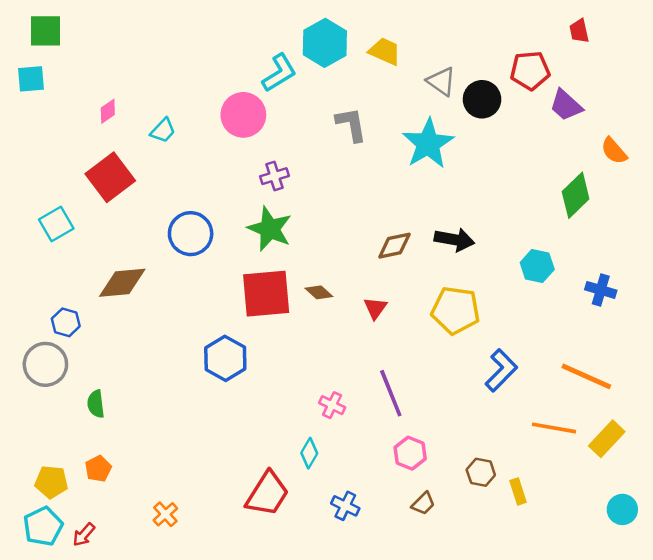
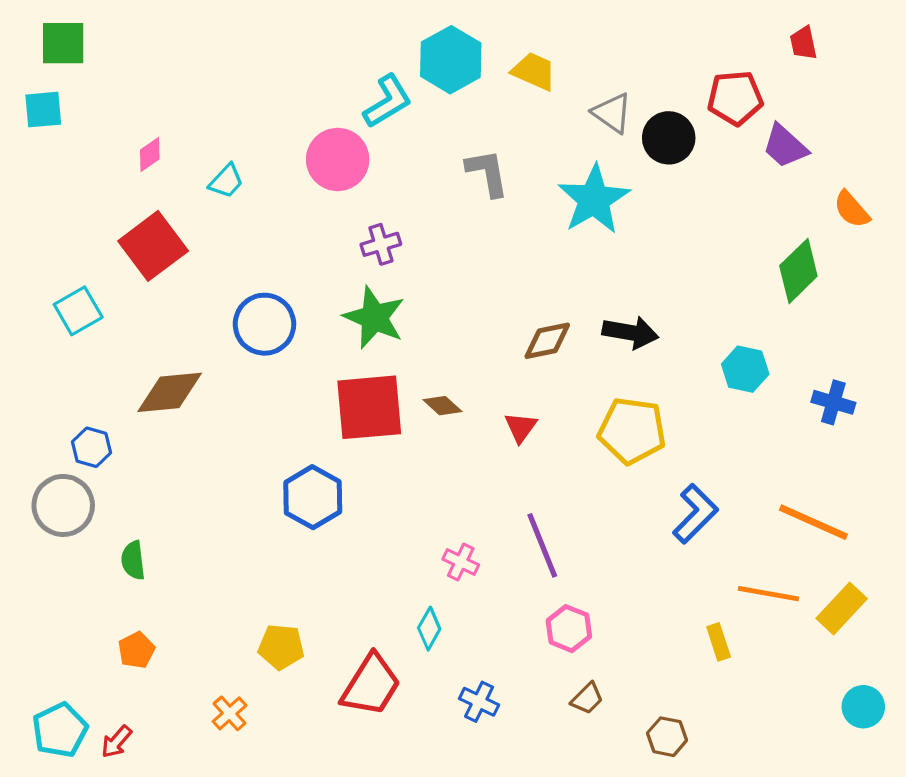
brown hexagon: (481, 472) -> (667, 737), moved
yellow pentagon: (51, 482) -> (281, 647), moved
yellow rectangle: (518, 491) -> (719, 642), moved

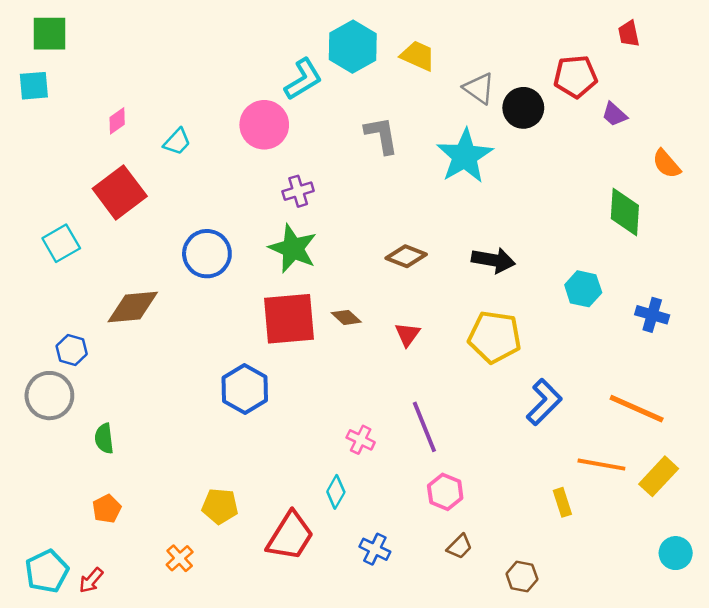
purple trapezoid: (785, 146) -> (614, 114), size x0.7
green diamond: (798, 271) -> (625, 212), turned -42
brown diamond: (547, 341) -> (406, 256), moved, turned 33

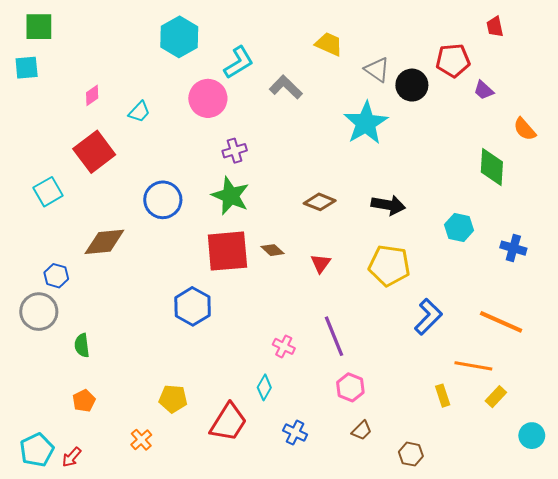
cyan hexagon: (353, 47) -> (179, 37), moved
gray L-shape: (381, 135) -> (286, 87), moved, turned -36
yellow rectangle: (659, 476) -> (496, 397), moved, size x0.7

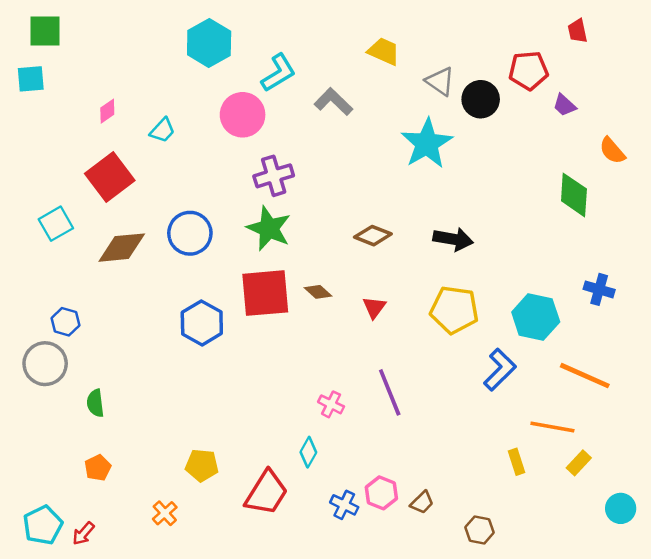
purple cross: (235, 151) -> (274, 176), size x1.4
cyan hexagon: (459, 228) -> (536, 317), moved, size x1.4
brown diamond: (104, 242) -> (122, 248), moved
blue hexagon: (193, 306) -> (202, 323), moved
pink hexagon: (350, 387) -> (381, 493), moved

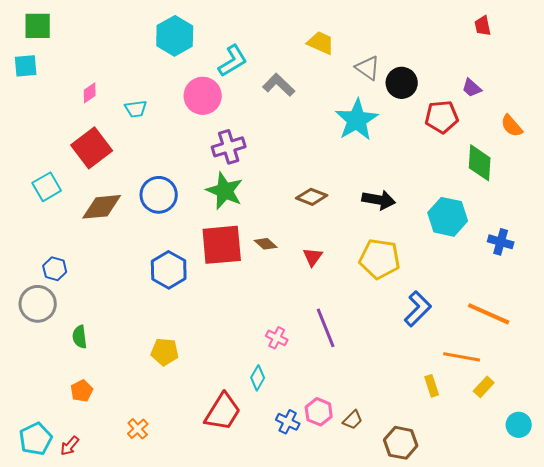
red pentagon: (528, 70) -> (442, 117), moved
cyan trapezoid: (162, 130) -> (136, 109), turned 40
cyan hexagon: (536, 317) -> (448, 217), moved
yellow pentagon: (202, 465) -> (165, 352), moved
brown hexagon: (479, 530) -> (401, 443), size x1.4

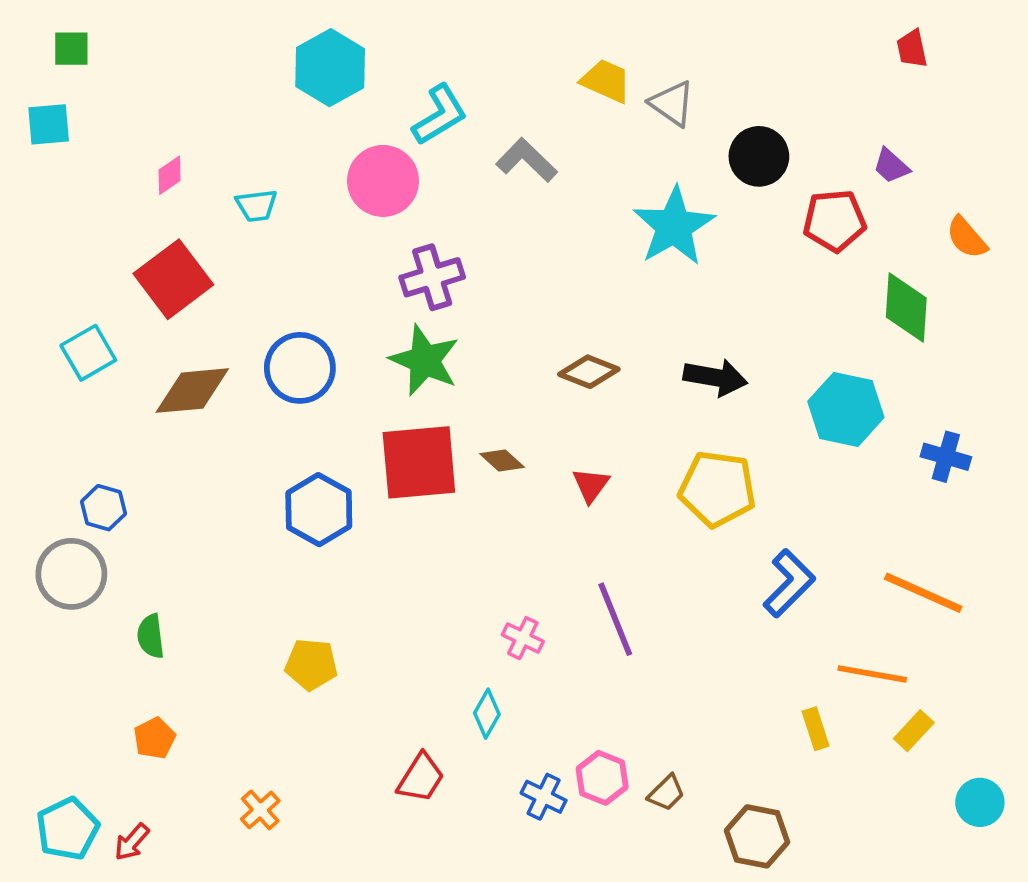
green square: (38, 26) -> (71, 49), size x0.7
gray triangle: (368, 68) -> (672, 103), moved
red trapezoid: (223, 412) -> (421, 778), size x0.7

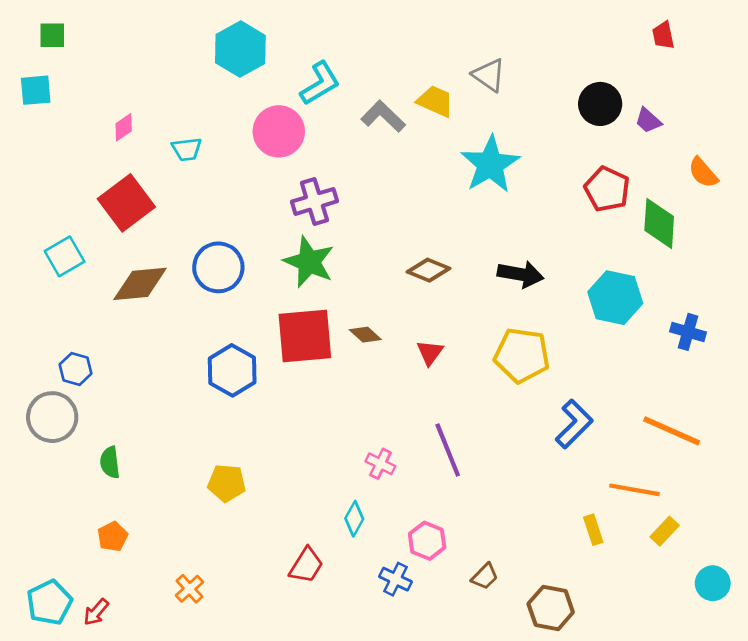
yellow trapezoid: (606, 81) -> (435, 101), moved
black circle: (759, 156) -> (600, 104), moved
red pentagon: (834, 221) -> (607, 189), moved, turned 30
pink hexagon: (602, 778) -> (427, 541), moved

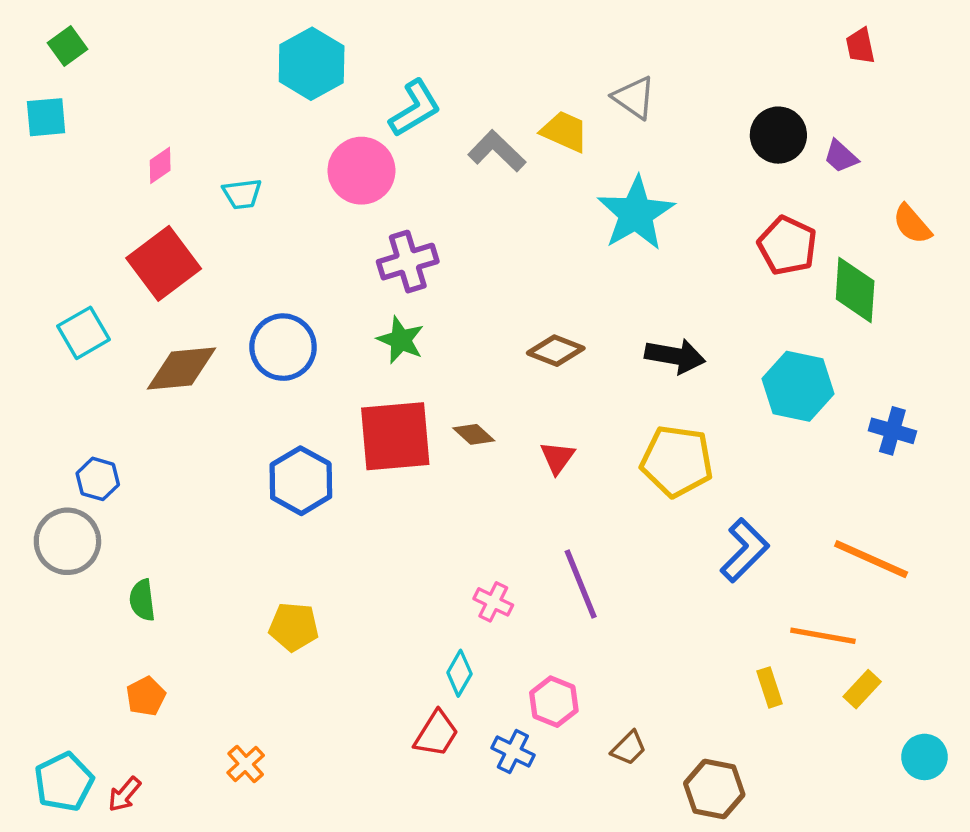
green square: (52, 35) -> (67, 46), turned -36
green star: (309, 262) -> (401, 340), size x0.7
red trapezoid: (306, 565) -> (436, 734), moved

